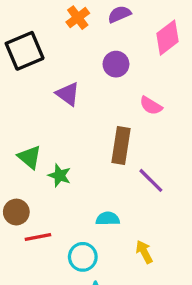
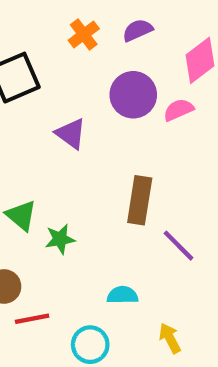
purple circle: (116, 64) -> (133, 95), size x1.4
pink semicircle: (151, 106) -> (178, 110), moved, turned 125
green star: (59, 175) -> (60, 239), turned -30

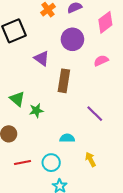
pink semicircle: (178, 110) -> (101, 61), moved
brown rectangle: (140, 200) -> (64, 81), moved
red line: (32, 319) -> (22, 163), moved

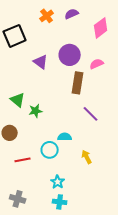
purple circle: (72, 39) -> (70, 55), moved
brown rectangle: (64, 81) -> (78, 83), moved
cyan circle: (51, 163) -> (50, 150), moved

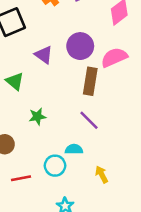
pink semicircle: (97, 64) -> (114, 57), size x1.5
green triangle: (18, 100) -> (15, 81), moved
purple line: (91, 114) -> (89, 120), moved

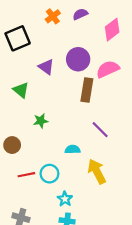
purple line: (89, 120) -> (100, 130), moved
cyan circle: (55, 166) -> (49, 174), moved
yellow arrow: (102, 174) -> (97, 171), size x1.6

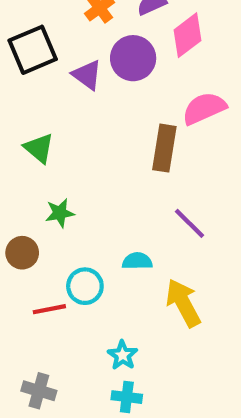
pink diamond: (112, 30) -> (187, 35), moved
purple circle: (78, 59) -> (133, 58), moved
purple triangle: (46, 67) -> (87, 75), moved
green star: (41, 121) -> (60, 213), moved
cyan circle: (49, 174) -> (85, 286), moved

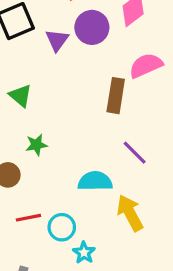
purple triangle: (87, 75) -> (57, 40), turned 30
cyan semicircle: (137, 261) -> (95, 181), size x1.5
cyan circle: (85, 286) -> (62, 227), moved

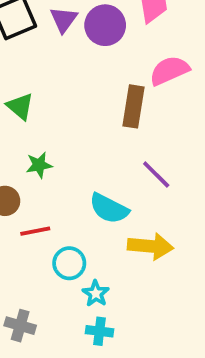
purple triangle: (57, 40) -> (64, 20), moved
cyan semicircle: (95, 181) -> (109, 208), turned -152
yellow arrow: (130, 213) -> (150, 246), turned 123
red line: (28, 218) -> (35, 231), moved

